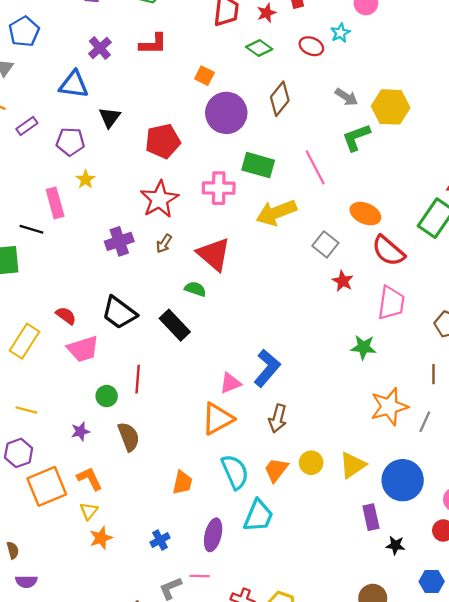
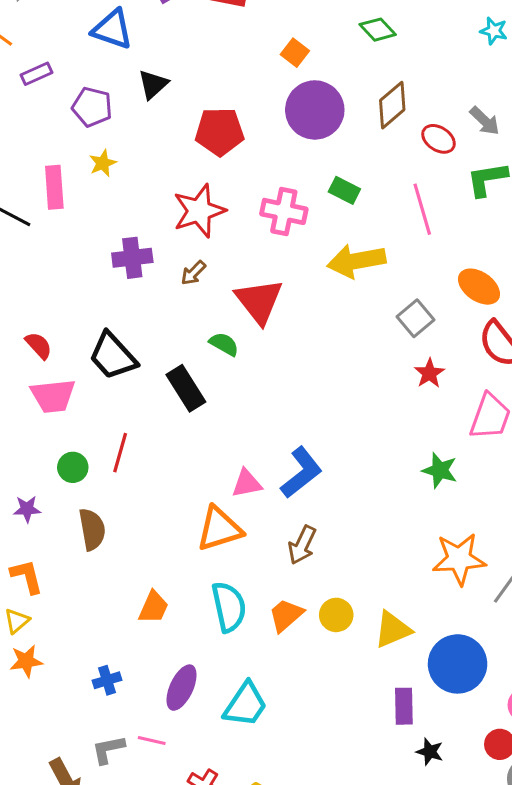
cyan star: (340, 33) -> (494, 31), turned 30
red ellipse: (311, 46) -> (439, 139), moved
green rectangle: (258, 165) -> (344, 190), size x0.7
cyan trapezoid: (258, 516) -> (245, 705), moved

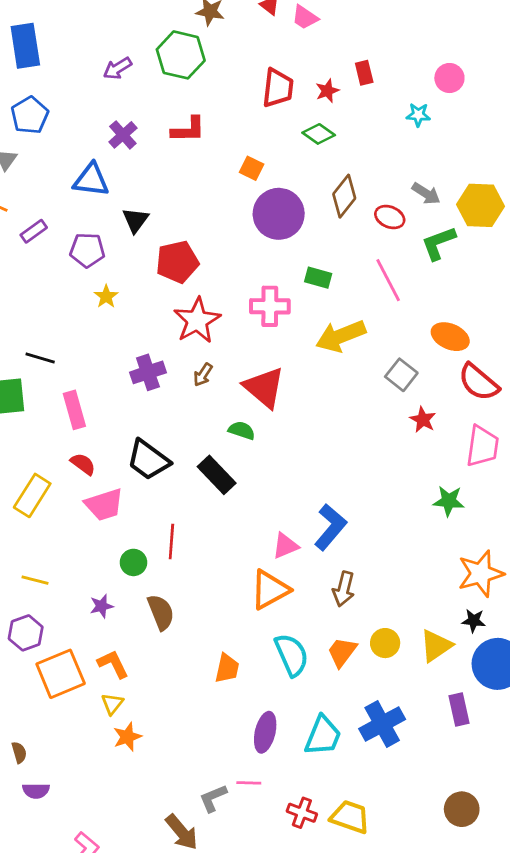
red pentagon: (220, 132) -> (177, 262), moved
pink rectangle: (54, 187) -> (74, 410), moved
blue cross: (107, 680) -> (382, 724), moved, size x1.8
black star: (430, 752) -> (474, 621), moved

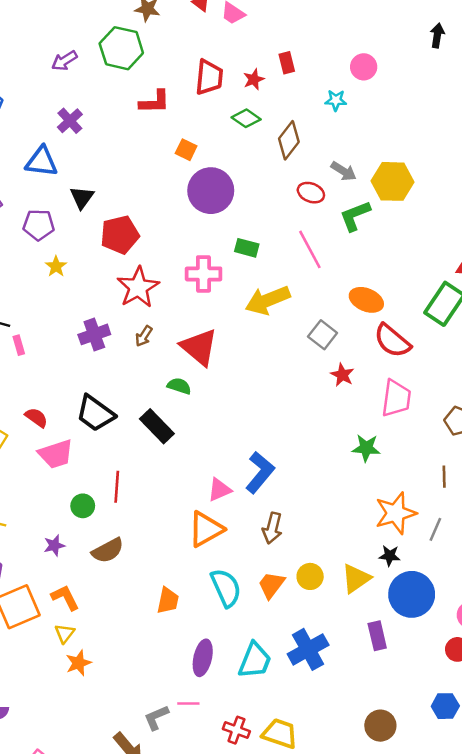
red L-shape: (188, 130) -> (155, 102), moved
brown diamond: (344, 196) -> (289, 140), moved
pink rectangle: (74, 410) -> (19, 345), moved, size x0.6
brown semicircle: (161, 612) -> (108, 550), turned 84

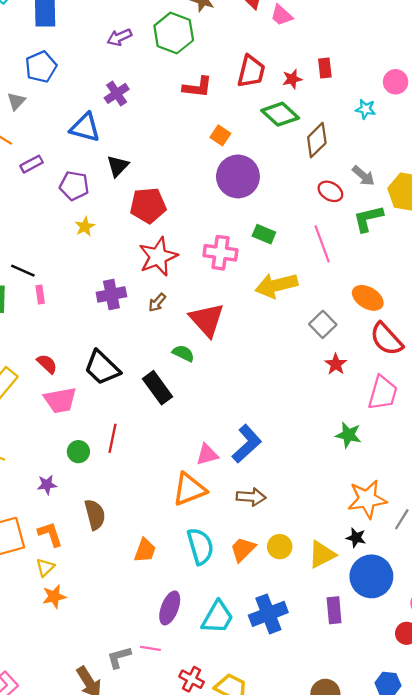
green diamond: (246, 118) -> (280, 114), size x1.4
brown arrow: (272, 528) -> (251, 497), turned -108
brown semicircle: (108, 550) -> (95, 515), moved, turned -84

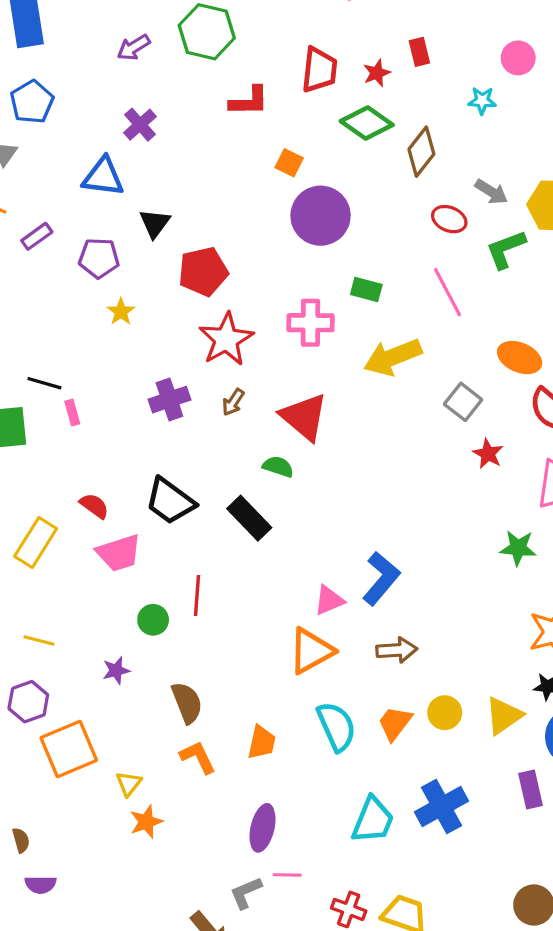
orange L-shape: (50, 534) -> (198, 757), moved
purple ellipse: (170, 608) -> (263, 828), moved

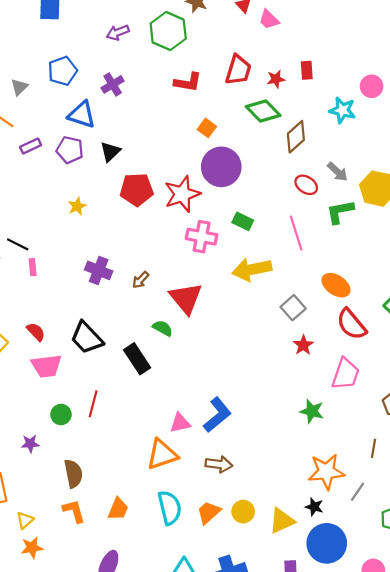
cyan star: (482, 101) -> (342, 110), size x1.4
blue pentagon: (32, 102) -> (63, 71), moved
purple pentagon: (99, 258) -> (70, 150), moved
red star: (226, 339) -> (182, 194), moved
purple cross: (169, 400) -> (99, 270), turned 30

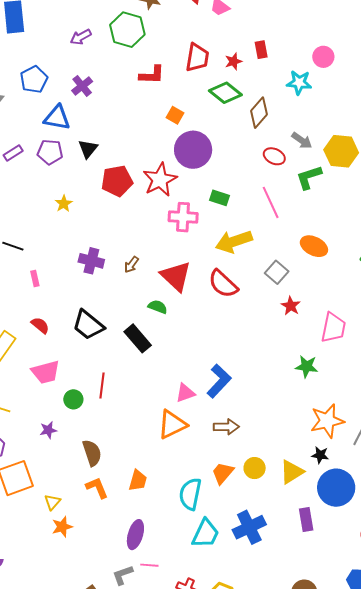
pink rectangle: (33, 267) -> (35, 278), moved
red semicircle: (351, 324) -> (223, 284), moved
pink trapezoid: (46, 366) -> (46, 372), moved
cyan semicircle: (170, 508) -> (190, 494), moved, turned -148

